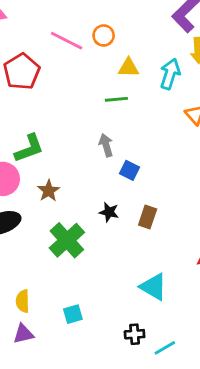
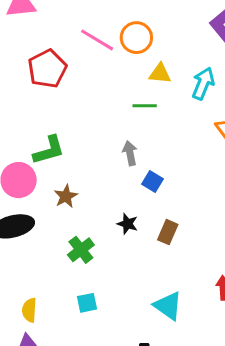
orange circle: (104, 35) -> (136, 38), size x1.4
green cross: (67, 240) -> (81, 250), size x0.7
cyan square: (73, 314) -> (87, 303), moved

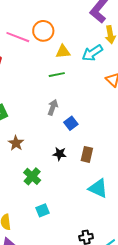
cyan arrow: (203, 83) -> (92, 53), turned -135
gray arrow: (130, 153) -> (53, 107), turned 42
blue square: (152, 182) -> (71, 123), turned 32
cyan triangle: (168, 306) -> (98, 188), moved

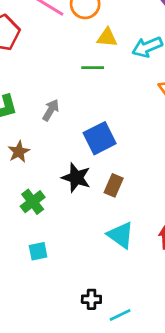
gray arrow: (53, 107) -> (51, 110), moved
blue square: (71, 123) -> (100, 138), size x1.6
black star: (60, 154) -> (76, 178), size x1.5

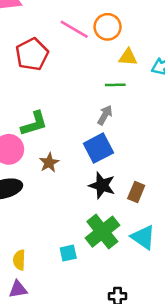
gray arrow: (51, 110) -> (105, 115), moved
blue square: (100, 138) -> (98, 148), moved
green cross: (33, 202) -> (102, 232), moved, size x1.5

